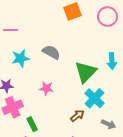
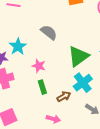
cyan star: (21, 58) -> (18, 47), moved, turned -30
green rectangle: (32, 124) -> (42, 87), moved

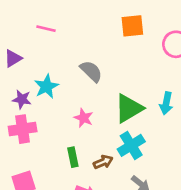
pink star: (39, 66) -> (84, 118), moved
green rectangle: (42, 87) -> (73, 157), moved

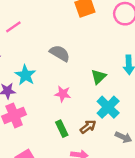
pink line: (46, 29) -> (13, 27), turned -35
green triangle: (129, 108) -> (99, 77), size x0.6

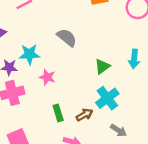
cyan star: (25, 75) -> (29, 54), turned 30
pink star: (63, 94) -> (47, 77), moved

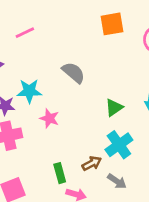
green rectangle: (58, 113) -> (60, 173), moved
gray arrow: (118, 130) -> (117, 181), moved

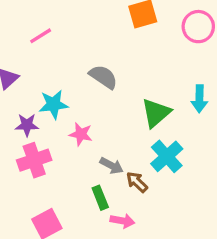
green triangle: (114, 108) -> (156, 113), size x1.4
brown arrow: (92, 163) -> (137, 182), turned -102
gray arrow: (117, 181) -> (111, 166), moved

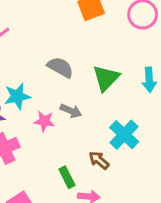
green triangle: (156, 113) -> (106, 78), moved
gray arrow: (111, 166) -> (71, 111), moved

